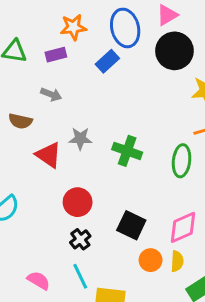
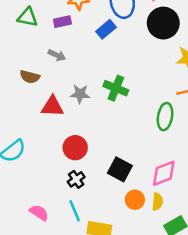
green cross: (127, 151) -> (116, 88), moved
red triangle: (48, 155) -> (52, 107), turned -35

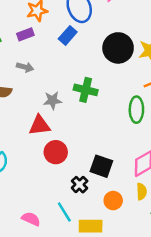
black circle: (163, 23) -> (118, 48), moved
red triangle: (52, 107) -> (40, 125), moved
black cross: (76, 179) -> (80, 185), moved
orange circle: (135, 200) -> (113, 201), moved

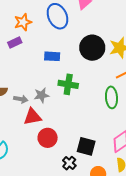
blue rectangle: (68, 35) -> (52, 56), moved, turned 56
gray arrow: (25, 67) -> (21, 99), moved

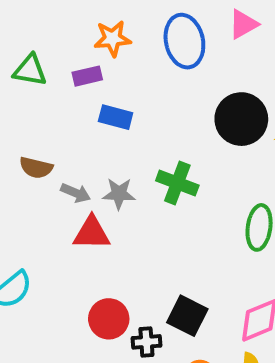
blue rectangle: (52, 56) -> (116, 117), moved
red circle: (48, 138) -> (109, 319), moved
black cross: (69, 163) -> (146, 342), turned 32

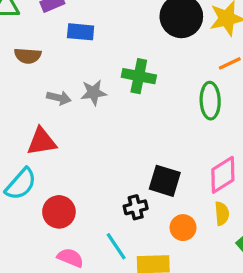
brown semicircle: (36, 168) -> (28, 56), moved
red triangle: (92, 233) -> (42, 142), moved
red circle: (109, 319) -> (59, 212), moved

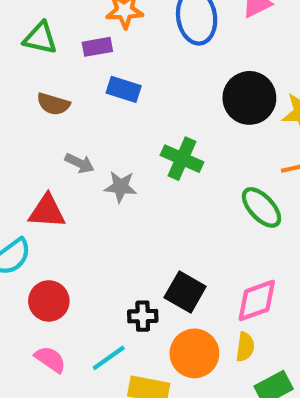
gray star: (94, 93) -> (120, 187), moved
green ellipse: (210, 101) -> (261, 207), turned -54
orange circle: (183, 228) -> (194, 353), size x1.5
cyan line: (116, 246) -> (109, 358), turned 76

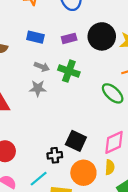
purple rectangle: (97, 47) -> (69, 38), moved
gray arrow: (80, 163) -> (42, 67), moved

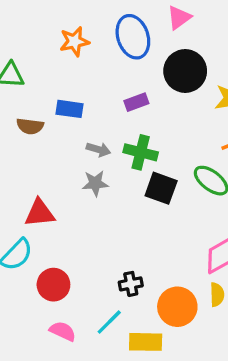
black circle: (102, 36) -> (185, 71), moved
blue rectangle: (35, 37) -> (69, 109), moved
black square: (76, 141) -> (161, 188), moved

